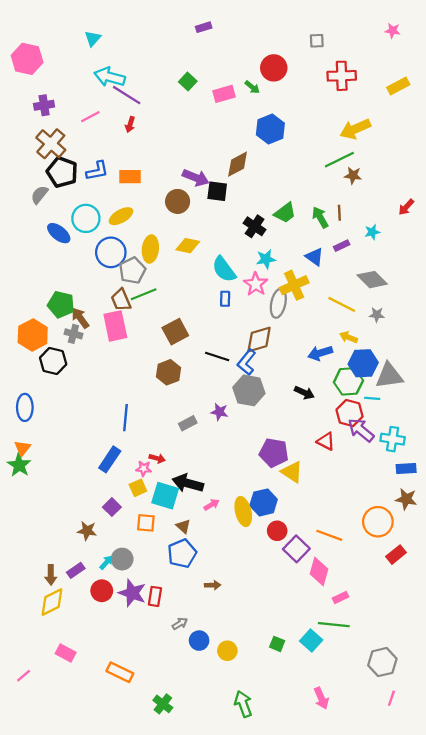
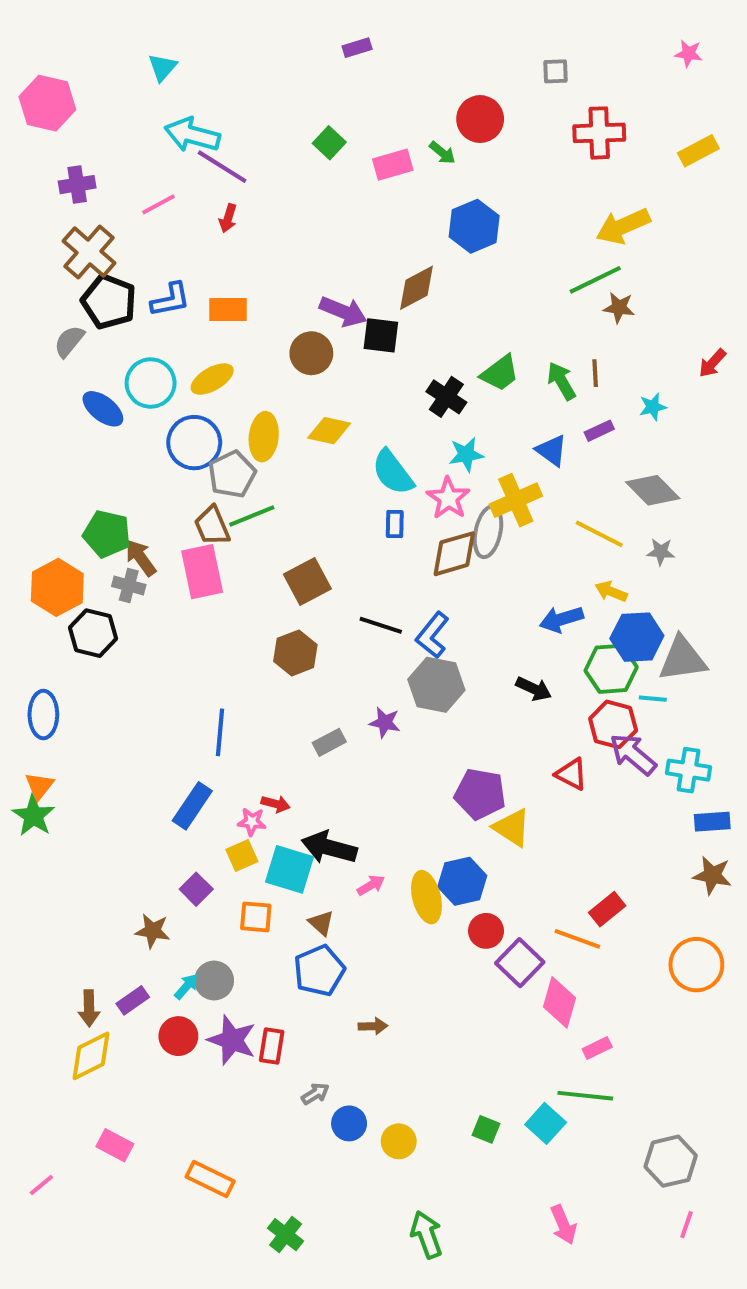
brown diamond: (259, 340) -> (454, 554), moved
orange circle: (378, 522) -> (696, 965), moved
red rectangle: (396, 555) -> (607, 909), moved

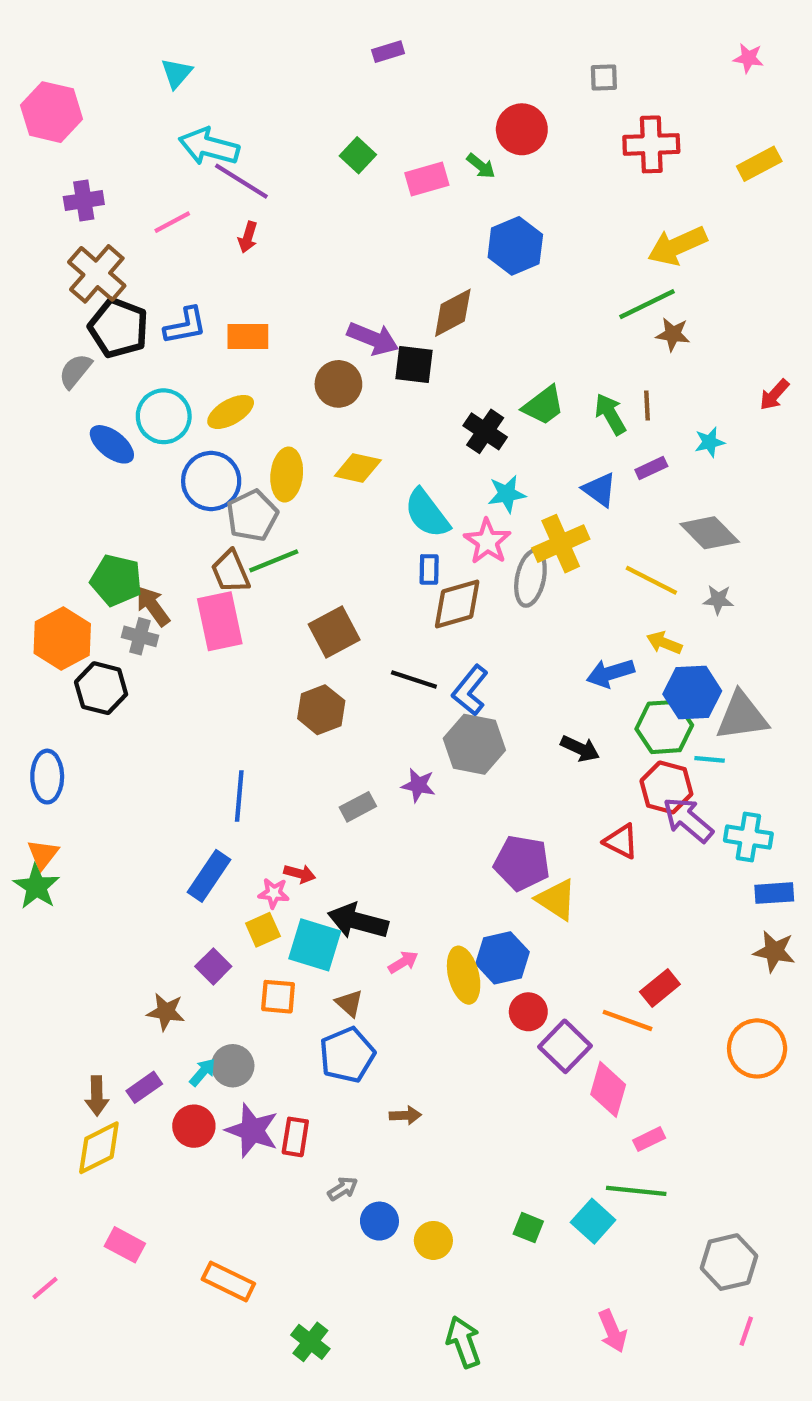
brown diamond: (454, 554) -> (457, 604), moved

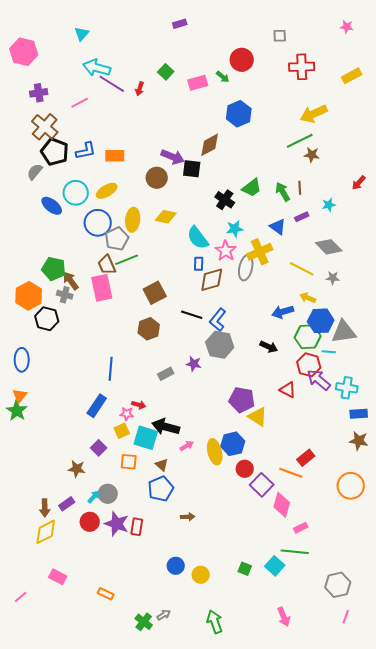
red arrow: (248, 237) -> (140, 89), moved
gray arrow: (343, 1189) -> (164, 615), moved
orange rectangle: (228, 1281) -> (106, 594), size x0.7

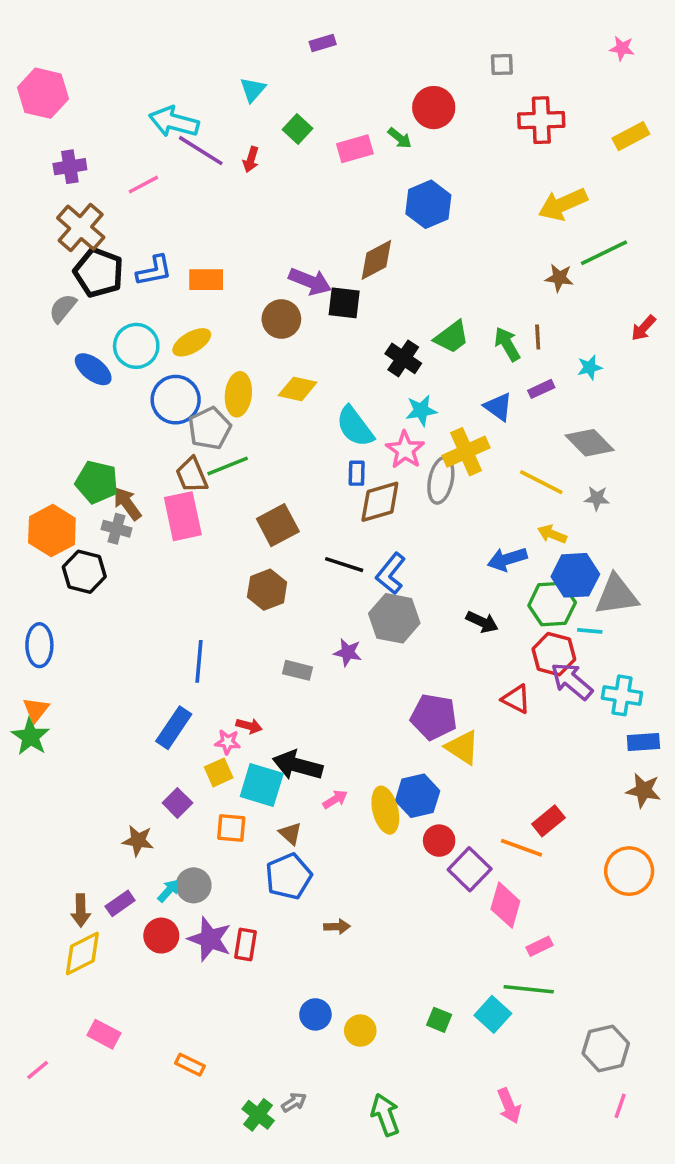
cyan triangle: (82, 34) -> (253, 90), moved
green line: (300, 141) -> (604, 253), moved
gray rectangle: (166, 374) -> (298, 670), turned 42

